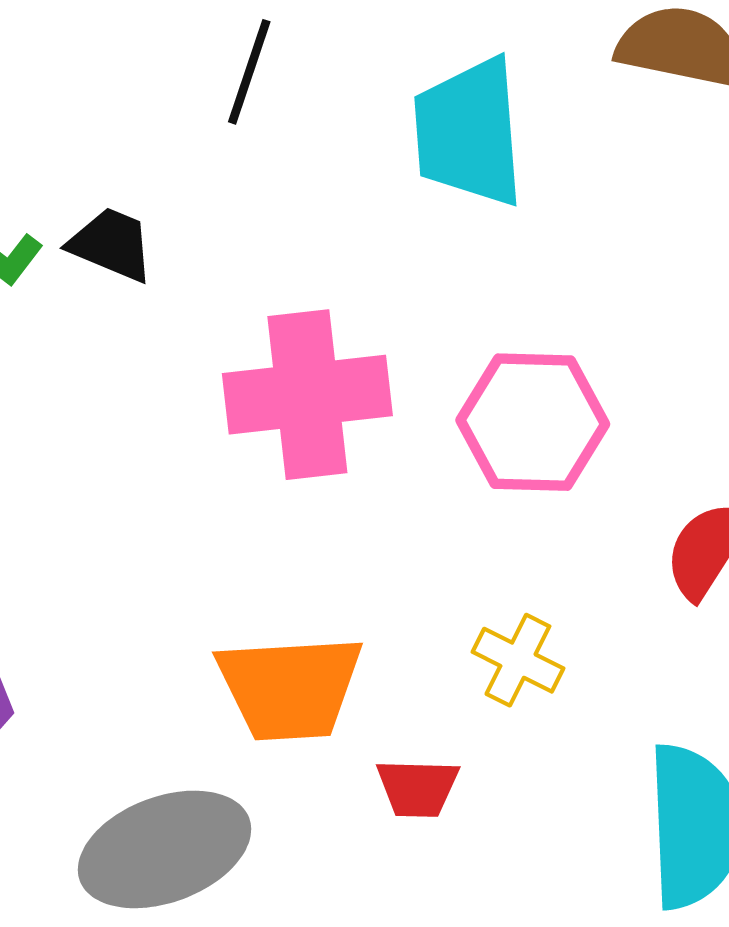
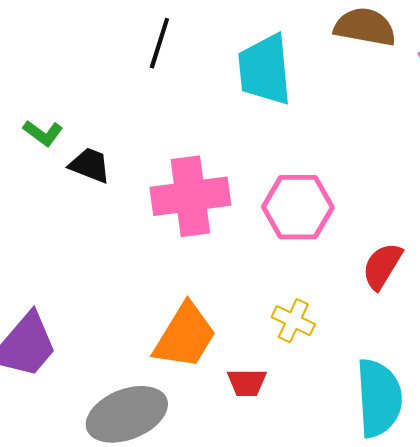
black trapezoid: (111, 244) -> (90, 165), moved
orange trapezoid: (290, 688) -> (185, 336), turned -54

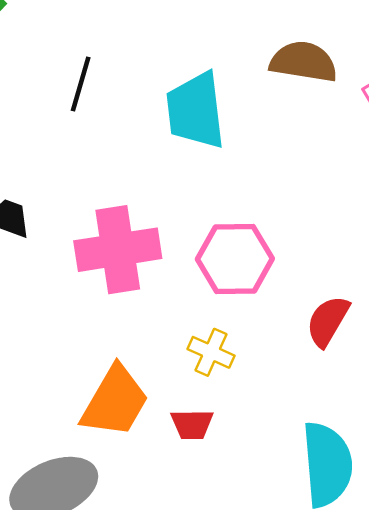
yellow cross: (293, 321) -> (211, 352), moved
red trapezoid: (247, 382) -> (192, 424), moved

